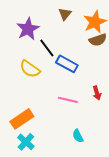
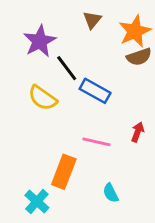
red arrow: (97, 93) -> (138, 132), turned -144
orange rectangle: (22, 119) -> (64, 172), moved, turned -35

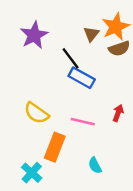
brown triangle: (92, 20) -> (91, 34), moved
black line: (67, 68) -> (71, 58), moved
yellow semicircle: (43, 98) -> (37, 113), moved

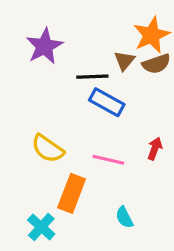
brown triangle: (91, 34) -> (124, 61), moved
black line: (71, 58) -> (92, 77), turned -55

